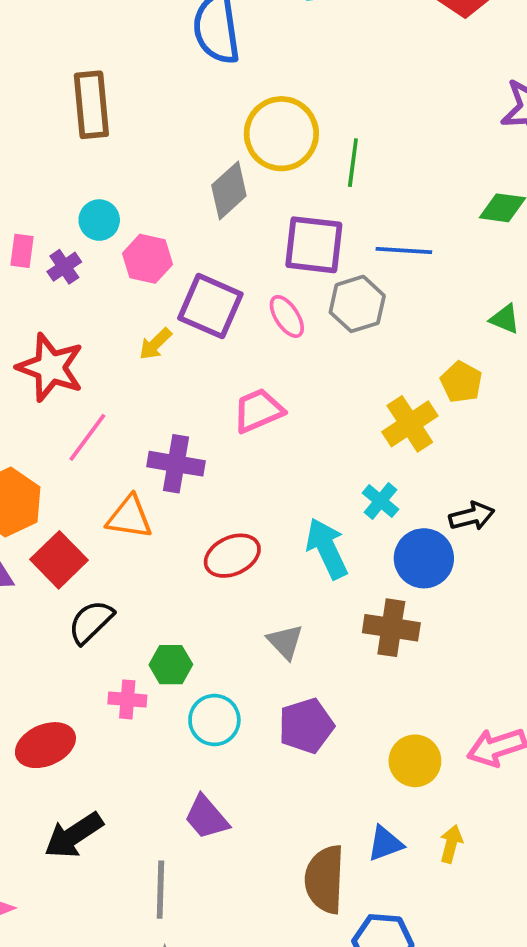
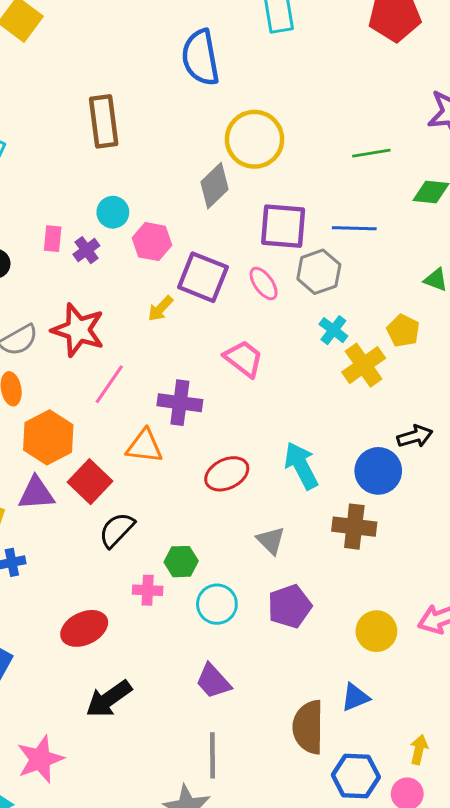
green line: (353, 163) -> (371, 153), moved, turned 75
pink trapezoid: (258, 411) -> (244, 359), turned 63
cyan cross: (381, 501) -> (333, 330), moved
yellow arrow: (451, 844) -> (419, 750), moved
gray line: (160, 890) -> (212, 755), moved

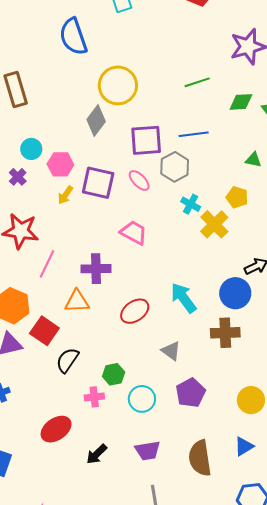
yellow arrow: (160, 309) -> (65, 195), moved
purple trapezoid: (213, 681) -> (148, 451), turned -48
black arrow: (109, 699) -> (97, 454), moved, size x0.7
brown semicircle: (308, 727) -> (200, 458), moved

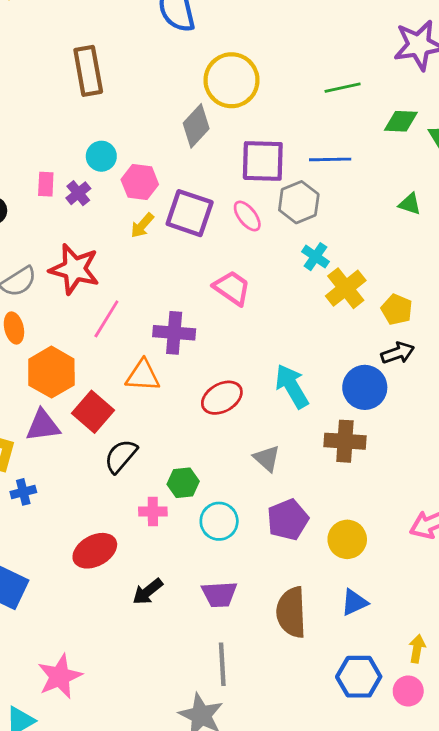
yellow pentagon: (237, 197) -> (397, 309), moved
yellow circle: (251, 400) -> (347, 539), moved

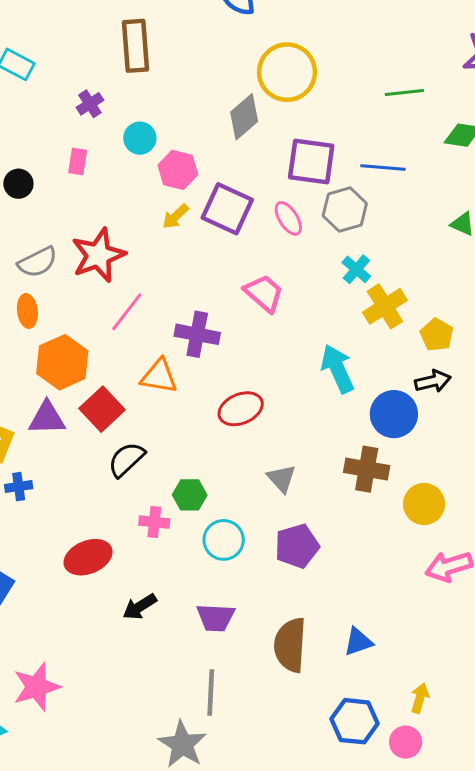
purple cross: (78, 193) -> (90, 104), moved
red star: (74, 269) -> (98, 255), turned 30
cyan arrow: (292, 386) -> (337, 369), moved
yellow circle: (347, 539) -> (424, 504), moved

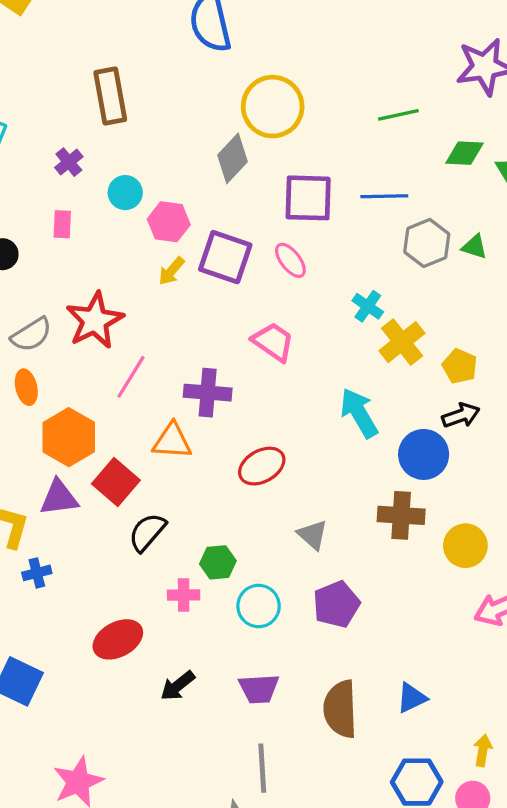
gray hexagon: (345, 210) -> (427, 243), moved

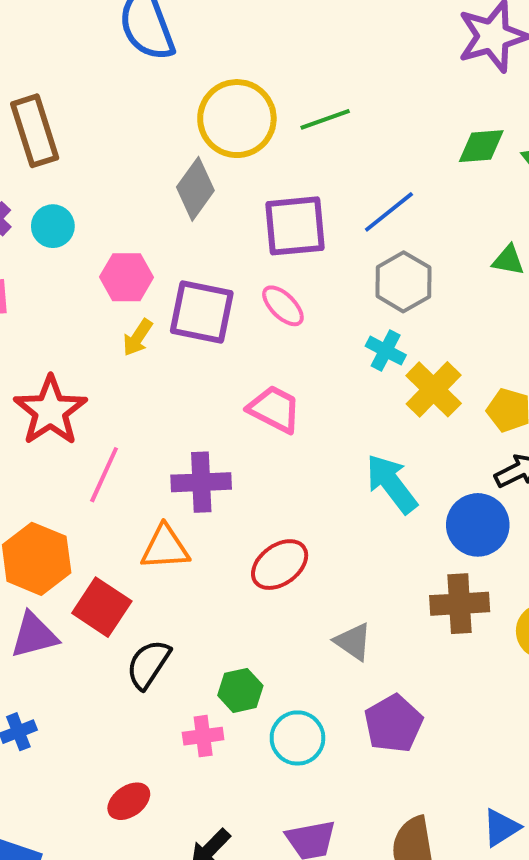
green line: (398, 115) -> (325, 119), moved
cyan circle: (125, 193) -> (53, 226), moved
blue line: (384, 196) -> (389, 212), turned -30
gray hexagon: (427, 243) -> (403, 282), moved
red ellipse: (118, 639) -> (129, 801), size x0.7

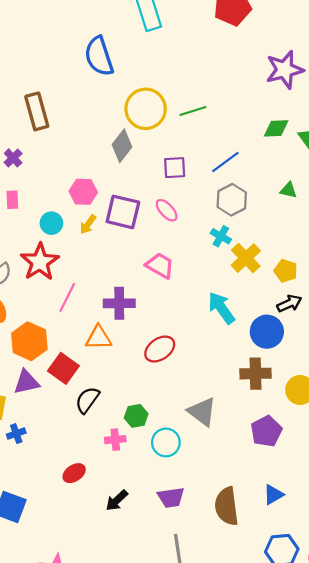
cyan circle: (53, 226) -> (51, 223), moved
purple square: (295, 226) -> (175, 168), size x0.7
gray triangle: (353, 642) -> (202, 412), moved, size x1.4
purple pentagon: (393, 724) -> (266, 431), moved

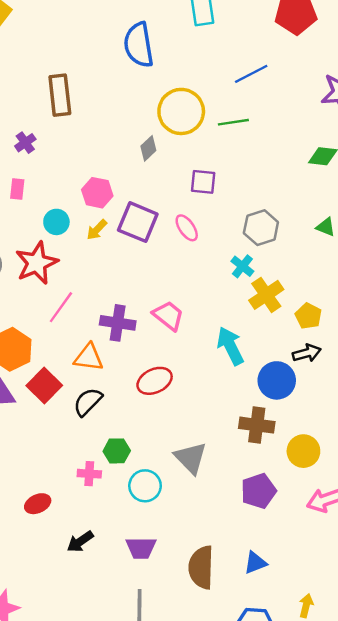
gray diamond: (122, 146) -> (148, 148), size x0.7
blue line: (225, 162) -> (251, 74), moved
pink trapezoid: (160, 266) -> (168, 316), moved
black semicircle: (87, 400) -> (88, 402), moved

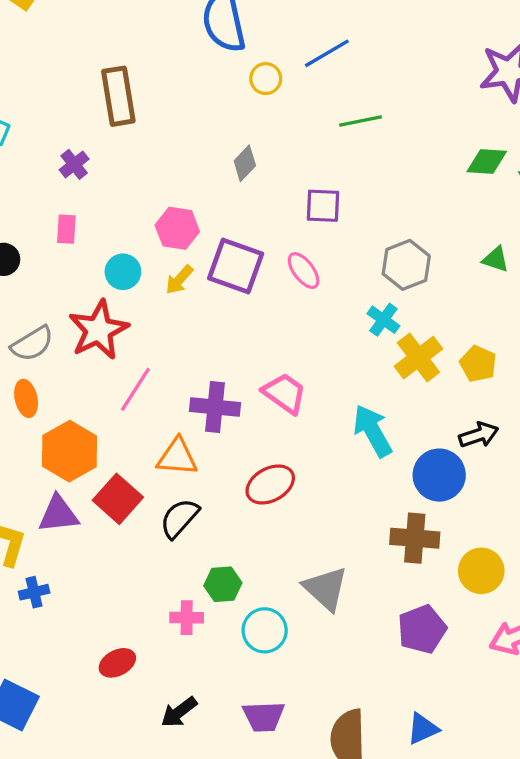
blue line: (251, 74) -> (327, 53), moved
yellow circle: (181, 111) -> (266, 79), moved, size x0.5
yellow pentagon: (308, 316) -> (478, 364), moved

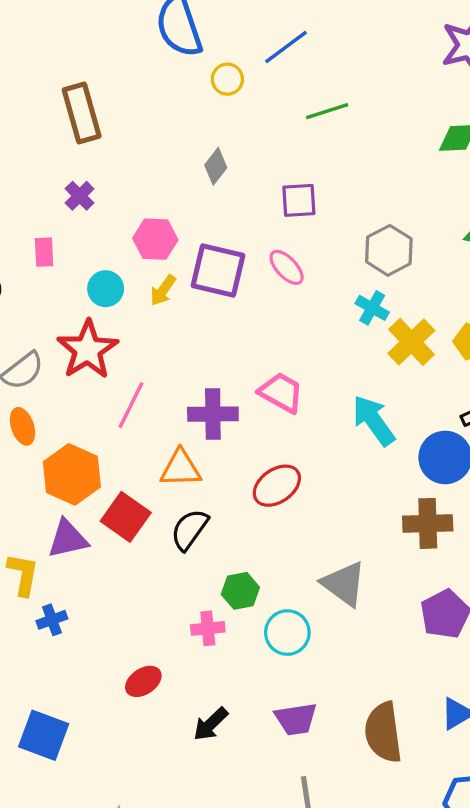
purple cross: (74, 164) -> (80, 196), moved

